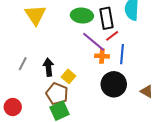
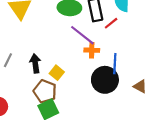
red line: (112, 36) -> (111, 23), moved
blue line: (122, 54) -> (115, 64), moved

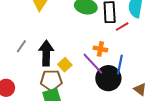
purple line: (82, 35) -> (93, 64), moved
black arrow: (35, 63) -> (46, 53), size x1.4
brown pentagon: (45, 91) -> (51, 80), turned -30

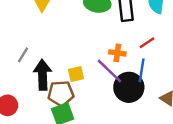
red line: (122, 27) -> (147, 43), moved
black arrow: (46, 53) -> (43, 75), moved
yellow square: (65, 65) -> (76, 74), turned 32

